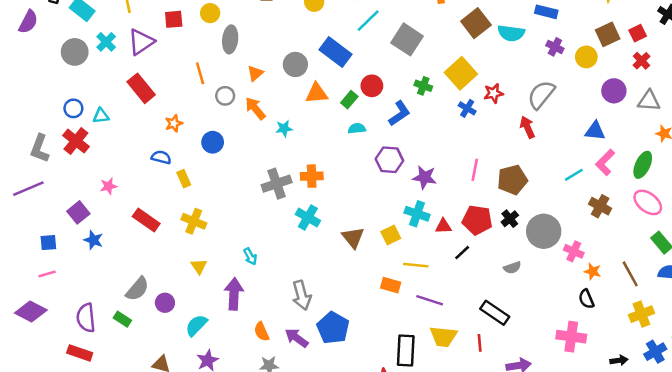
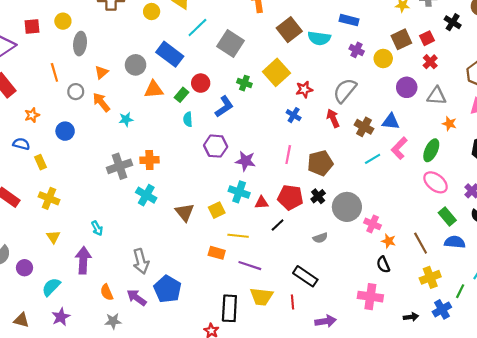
blue cross: (467, 108) -> (294, 115), moved
cyan semicircle: (357, 128) -> (188, 119), turned -88
brown cross: (600, 206) -> (364, 127), moved

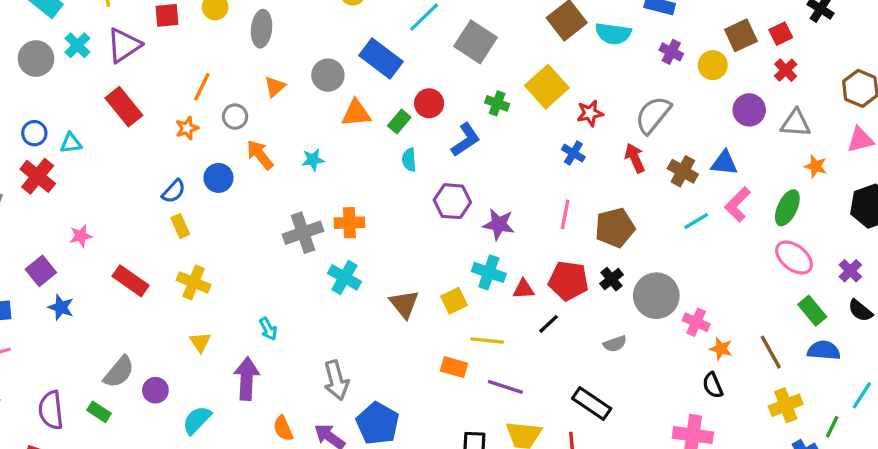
gray ellipse: (80, 44) -> (262, 29), moved
orange line: (54, 72) -> (202, 87), turned 42
orange arrow: (101, 102) -> (260, 155), moved
orange star: (32, 115) -> (187, 128), moved
blue semicircle: (21, 144) -> (174, 191), moved, turned 119

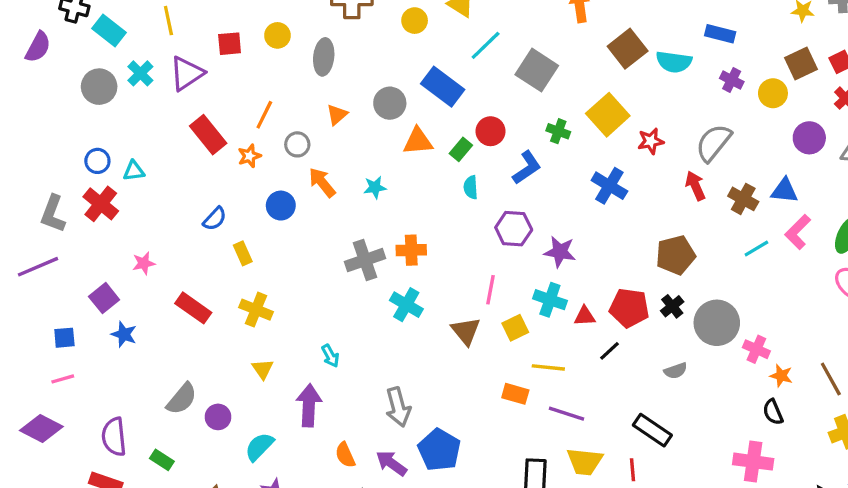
red rectangle: (124, 107) -> (208, 135), moved
blue cross: (573, 153) -> (609, 186), moved, size x1.5
blue semicircle: (174, 191) -> (215, 219), moved
pink line: (565, 214) -> (491, 290), moved
green rectangle: (99, 412) -> (162, 460), moved

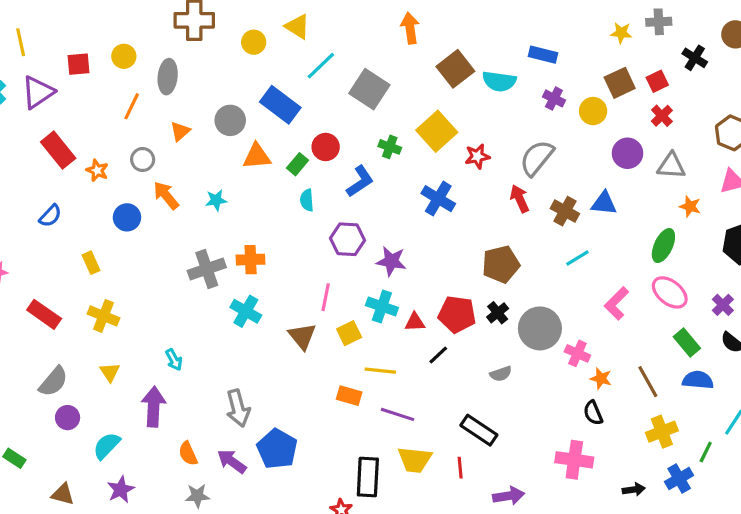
orange line: (264, 115) -> (132, 106), moved
orange star: (249, 156) -> (97, 170), turned -30
blue semicircle: (215, 219) -> (50, 216), moved
pink L-shape: (798, 232) -> (617, 303), moved
gray semicircle: (182, 399) -> (53, 382), moved

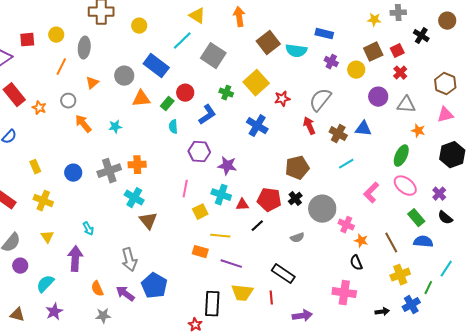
yellow triangle: (297, 27) -> (197, 16), moved
blue circle: (127, 217) -> (73, 173), moved
brown triangle: (302, 336) -> (148, 221), moved

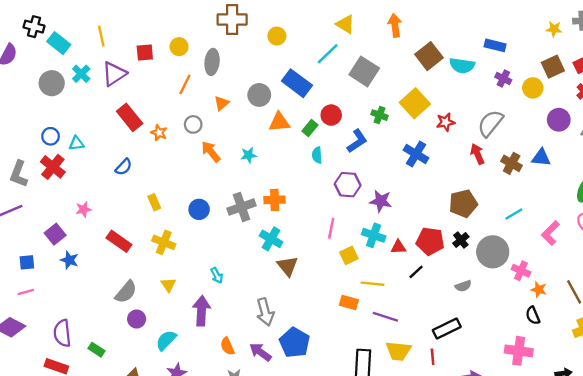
cyan line: (346, 164) -> (514, 214), moved
black rectangle: (283, 274) -> (447, 328), turned -60

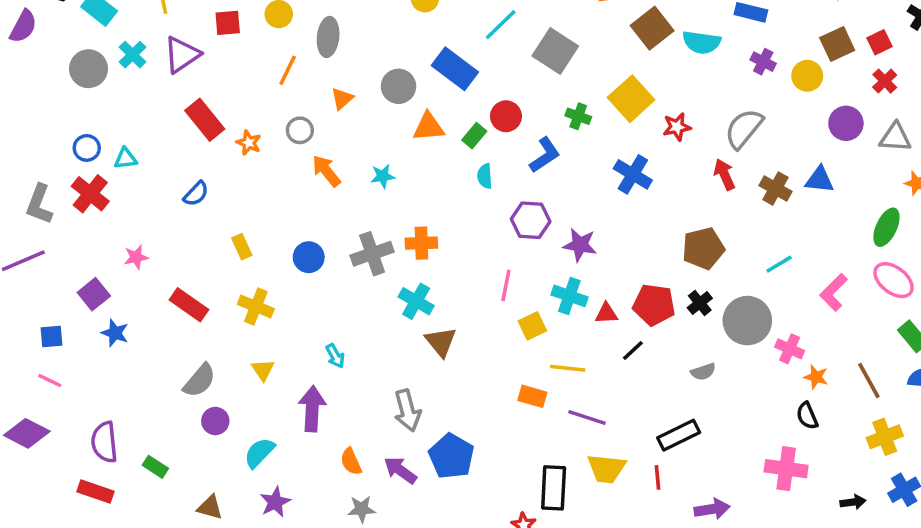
pink line: (26, 292) -> (50, 380), turned 42

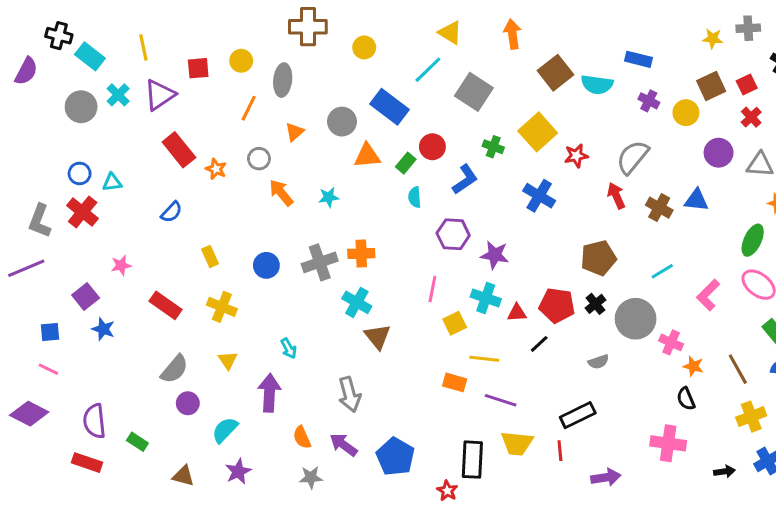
blue pentagon: (451, 456) -> (395, 457), moved

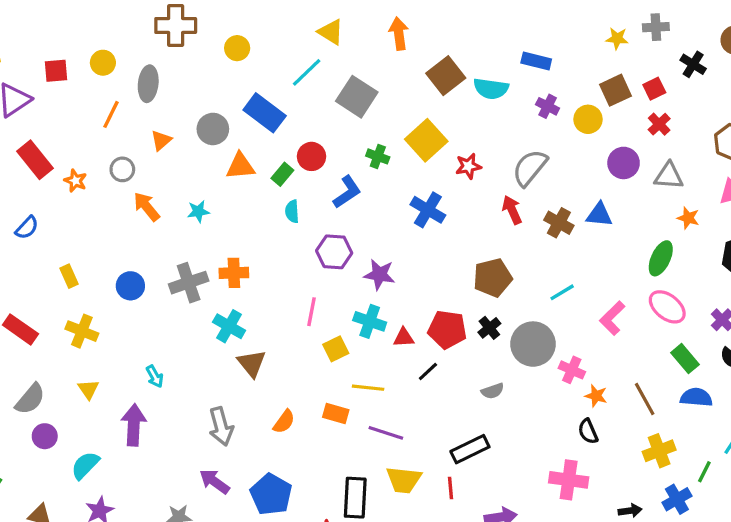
orange semicircle: (302, 437) -> (284, 422), moved, turned -120

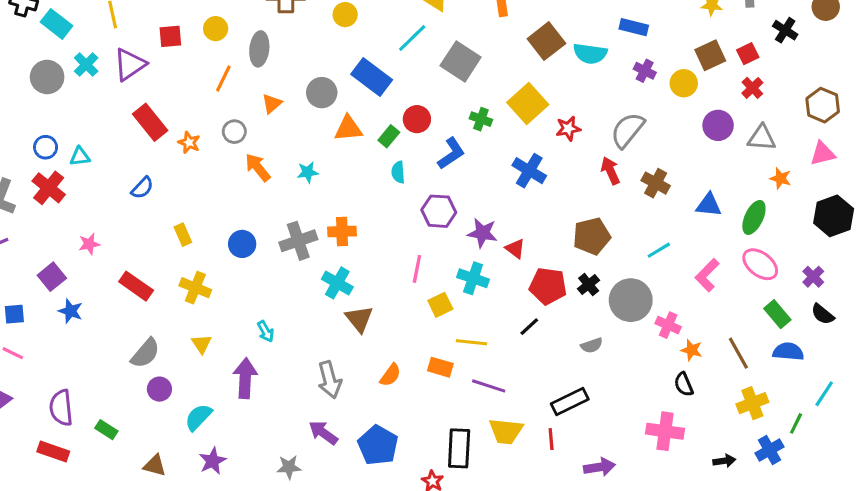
blue triangle: (599, 215) -> (709, 205), moved
red triangle: (404, 338) -> (515, 249), moved, turned 40

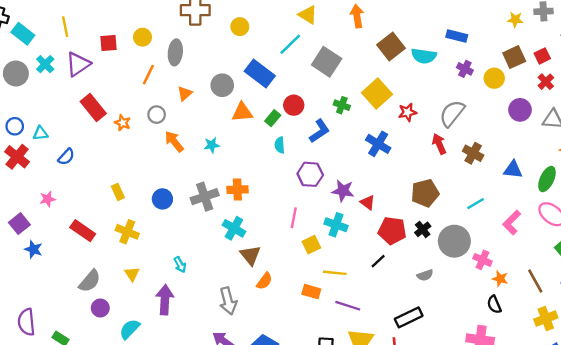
blue semicircle: (142, 188) -> (66, 157), moved
orange semicircle: (390, 375) -> (264, 281), moved

